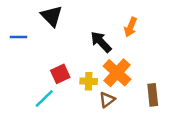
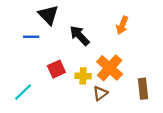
blue line: (18, 37) -> (31, 37), moved
black arrow: (101, 42) -> (80, 36), moved
cyan line: (44, 99) -> (23, 92), moved

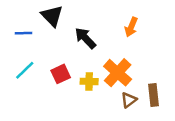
blue line: (31, 37) -> (24, 33), moved
cyan line: (23, 92) -> (25, 70), moved
brown triangle: (100, 93) -> (129, 100), moved

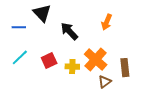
brown rectangle: (153, 95) -> (125, 68), moved

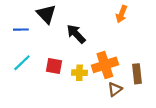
orange arrow: (107, 22) -> (121, 14), moved
orange cross: (96, 59) -> (105, 65), turned 30
red square: (49, 60) -> (54, 66), turned 35

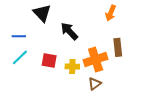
blue line: (21, 30) -> (19, 36), moved
brown rectangle: (137, 74) -> (118, 47), moved
brown triangle: (115, 89) -> (95, 84), moved

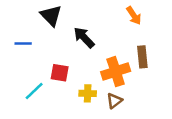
orange arrow: (111, 13) -> (134, 16), turned -56
cyan line: (20, 57) -> (34, 91), moved
yellow cross: (72, 67) -> (88, 93), moved

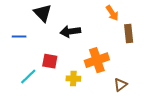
black arrow: (84, 37) -> (70, 31), turned -54
brown rectangle: (142, 57) -> (129, 33), moved
brown triangle: (114, 101) -> (120, 85), moved

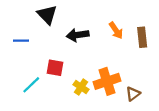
orange arrow: (112, 13) -> (116, 30), moved
orange cross: (97, 60) -> (107, 81), moved
yellow cross: (73, 79) -> (81, 87), turned 32

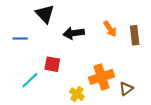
yellow cross: (81, 87) -> (77, 94), moved

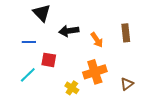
orange arrow: (110, 29) -> (97, 40), moved
blue line: (20, 38) -> (29, 42), moved
brown triangle: (126, 89) -> (127, 84), moved

